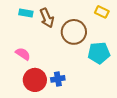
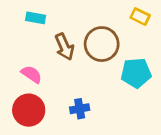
brown arrow: (47, 18) -> (64, 47), moved
red circle: (35, 80) -> (29, 110), moved

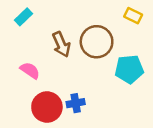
cyan rectangle: (36, 18) -> (23, 17), moved, turned -54
red circle: (29, 110) -> (47, 107), moved

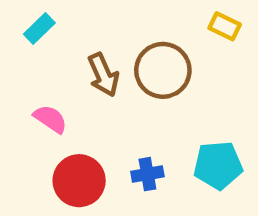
cyan pentagon: (129, 69) -> (218, 165), moved
blue cross: (76, 103) -> (147, 174), moved

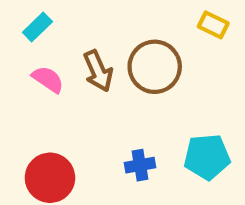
pink semicircle: (50, 119) -> (48, 79), moved
red circle: (79, 181) -> (50, 178), moved

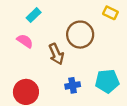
cyan rectangle: (37, 27) -> (34, 15), moved
brown arrow: (98, 71) -> (56, 54), moved

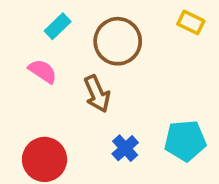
brown circle: (80, 35) -> (118, 41), moved
blue cross: (73, 85) -> (125, 148), turned -32

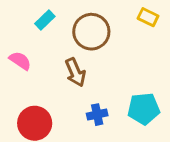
pink semicircle: (43, 71) -> (20, 61), moved
blue cross: (125, 148) -> (97, 115), turned 30

